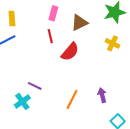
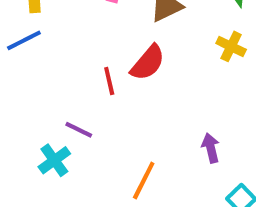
red line: (50, 36) -> (109, 81), moved
orange line: (72, 99) -> (144, 181), moved

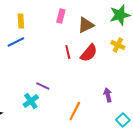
red semicircle: (148, 63) -> (89, 53), moved
red line: (109, 81) -> (68, 52), moved

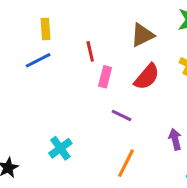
pink rectangle: (61, 16) -> (105, 77), moved
red line: (68, 52) -> (90, 51), moved
purple line: (43, 86) -> (121, 115), moved

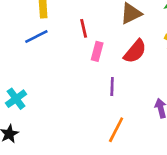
purple line: (121, 115) -> (112, 87), turned 66
cyan cross: (60, 148) -> (16, 99), moved

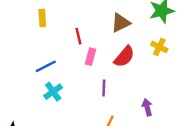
blue line: (36, 37) -> (46, 66), moved
cyan cross: (16, 99) -> (53, 92), moved

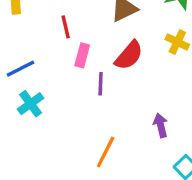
purple line: (104, 88) -> (101, 84), moved

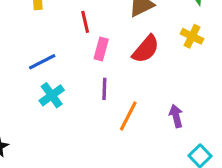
purple line: (101, 84) -> (104, 89), moved
orange line: (106, 152) -> (128, 116), moved

